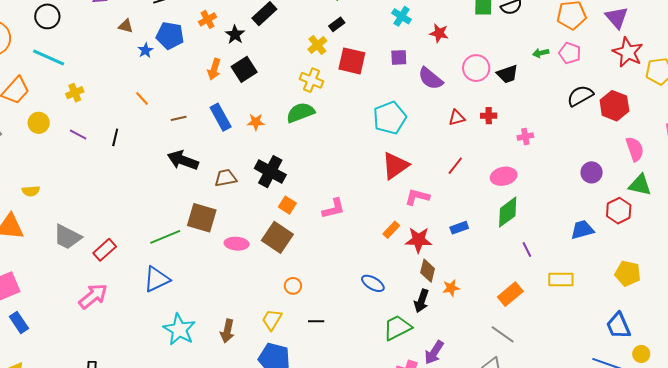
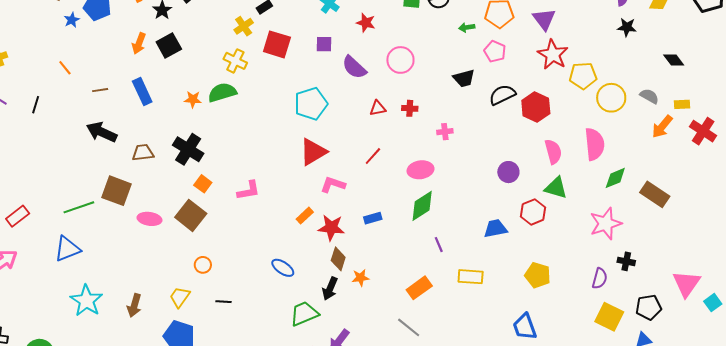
green arrow: (541, 53) -> (467, 27), moved
black trapezoid: (507, 74) -> (464, 78), moved
orange star: (256, 122) -> (193, 99), moved

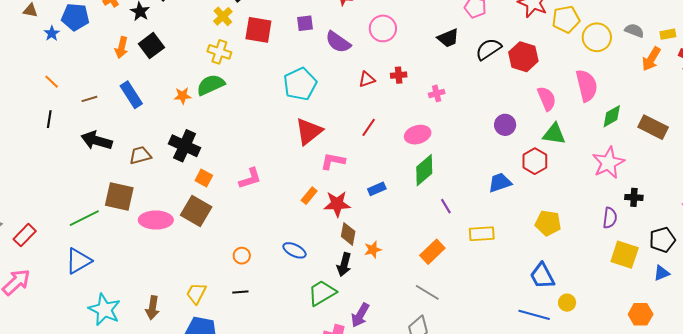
black line: (36, 105) -> (49, 119), moved
pink ellipse: (149, 219) -> (156, 220), size x1.4
orange circle: (203, 265) -> (242, 256), moved

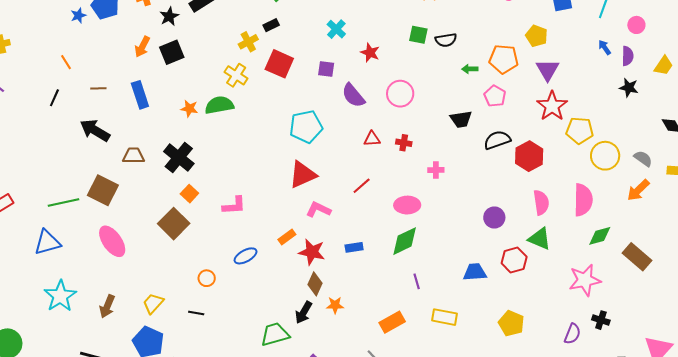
orange arrow: (651, 59) -> (638, 190), moved
pink ellipse: (156, 220) -> (112, 241), moved, turned 40
blue ellipse: (294, 250) -> (246, 256), moved, turned -70

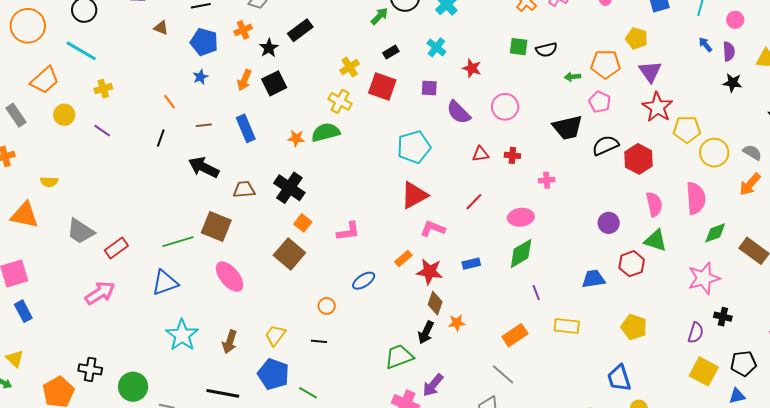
blue star: (78, 15) -> (200, 77), moved
black rectangle: (271, 25) -> (391, 52), moved
black trapezoid: (461, 119) -> (568, 128), size x1.4

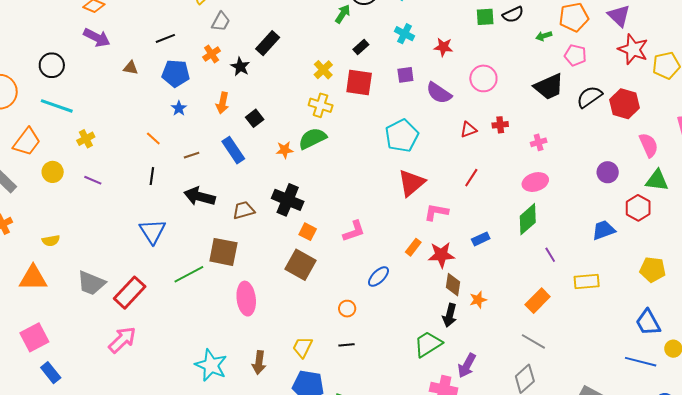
black square: (274, 83) -> (255, 118), moved, size x0.7
pink ellipse: (521, 217) -> (535, 182), moved
red rectangle: (116, 248) -> (130, 293), size x1.4
pink ellipse: (230, 277) -> (246, 299), turned 44
blue triangle: (165, 283) -> (152, 231), moved, turned -32

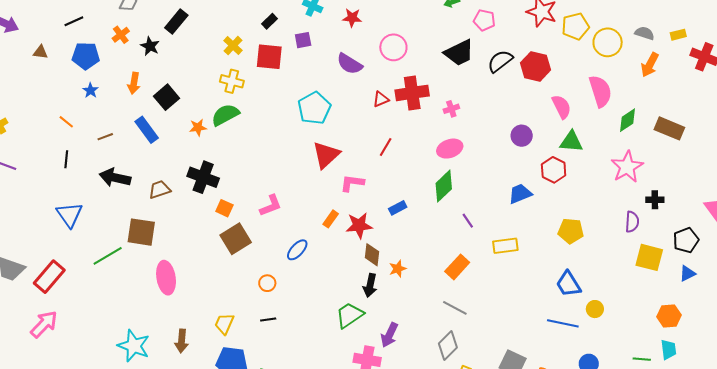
purple square: (405, 75) -> (303, 40), moved
black square: (255, 118) -> (167, 97), size x1.4
red cross: (500, 125) -> (412, 93), size x2.0
brown square: (301, 265) -> (236, 239), moved, turned 32

